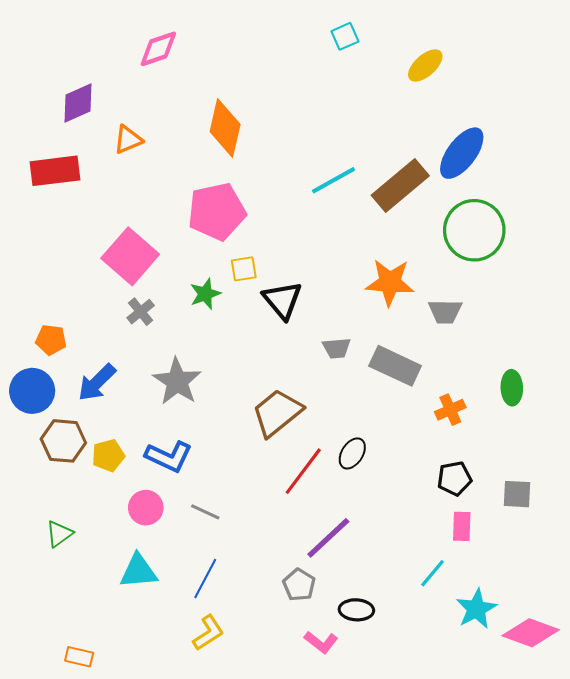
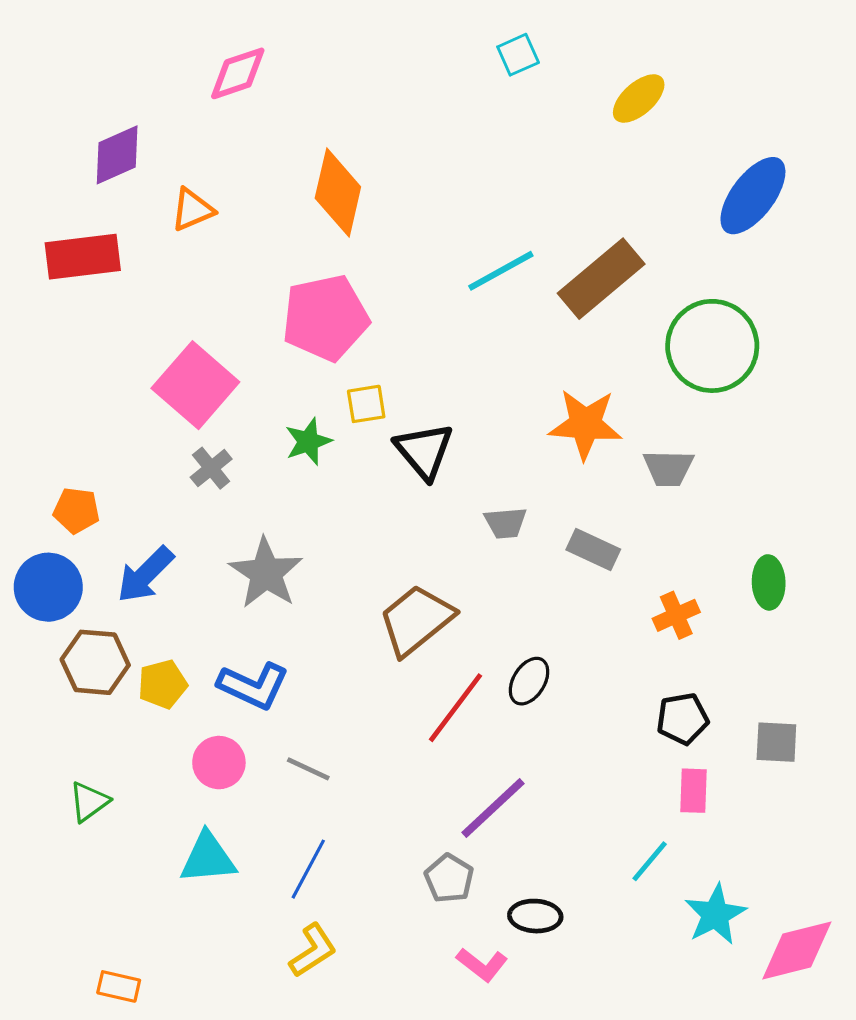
blue ellipse: (462, 153) -> (753, 196), moved
gray rectangle: (395, 366) -> (593, 550), size x0.7
pink diamond: (531, 633) -> (797, 950), turned -34

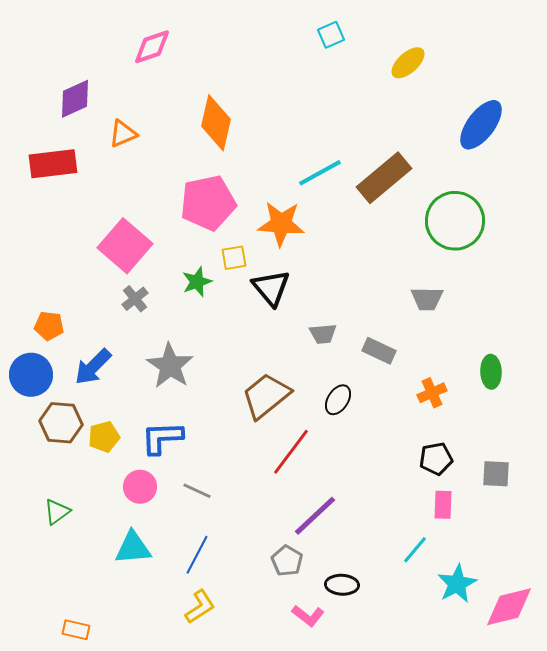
orange star: (585, 424) -> (281, 224), moved
black ellipse: (529, 681) -> (338, 400), moved
blue L-shape: (253, 686) -> (162, 438), turned 153

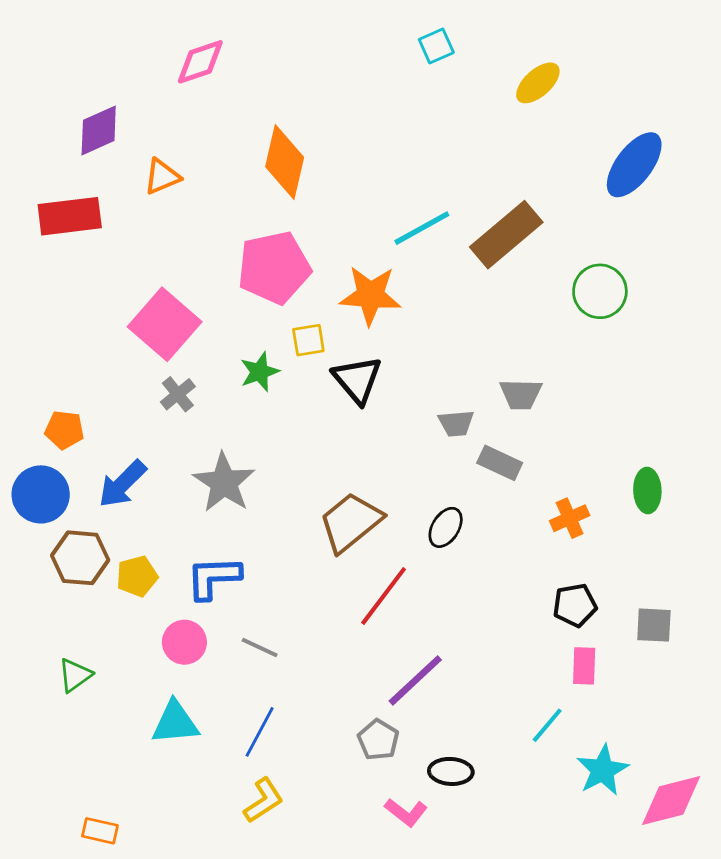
green circle: (455, 221) -> (600, 291), size x0.7
gray trapezoid: (427, 299) -> (521, 394), moved
gray trapezoid: (323, 334) -> (456, 423), moved

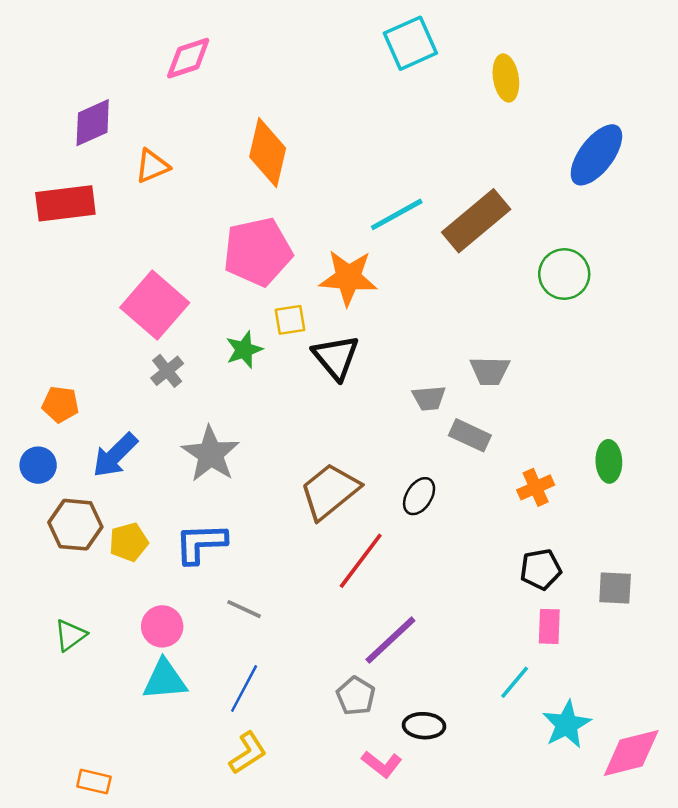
cyan square: (436, 46) -> (410, 43), size x1.6
yellow ellipse: (538, 83) -> (506, 78), turned -57
blue circle: (41, 494) -> (38, 465), size x0.7
pink circle: (184, 642) -> (162, 626), moved

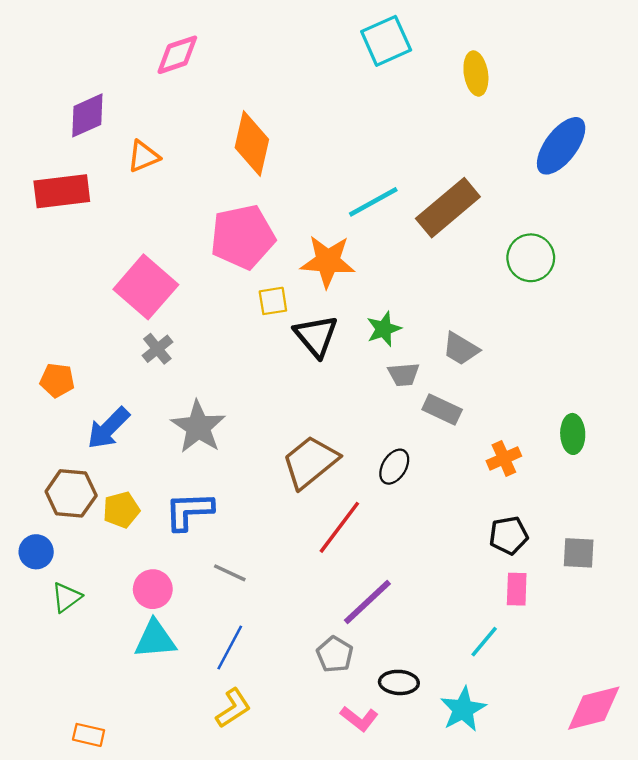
green star: (244, 350) -> (384, 329), moved
gray trapezoid: (490, 371) -> (461, 349), turned 30
blue circle: (38, 465) -> (36, 552), moved
cyan star: (567, 724) -> (463, 709), moved

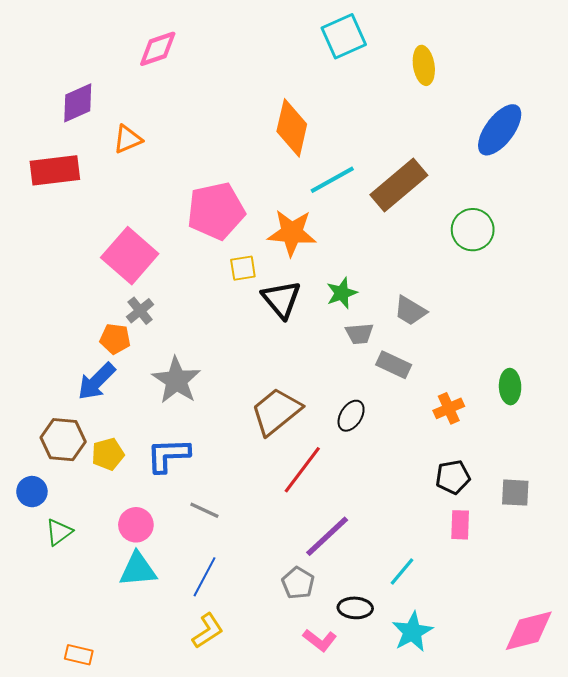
orange diamond: (252, 143) -> (292, 128), moved
orange pentagon: (57, 380) -> (115, 339), moved
cyan line: (484, 642) -> (402, 572), moved

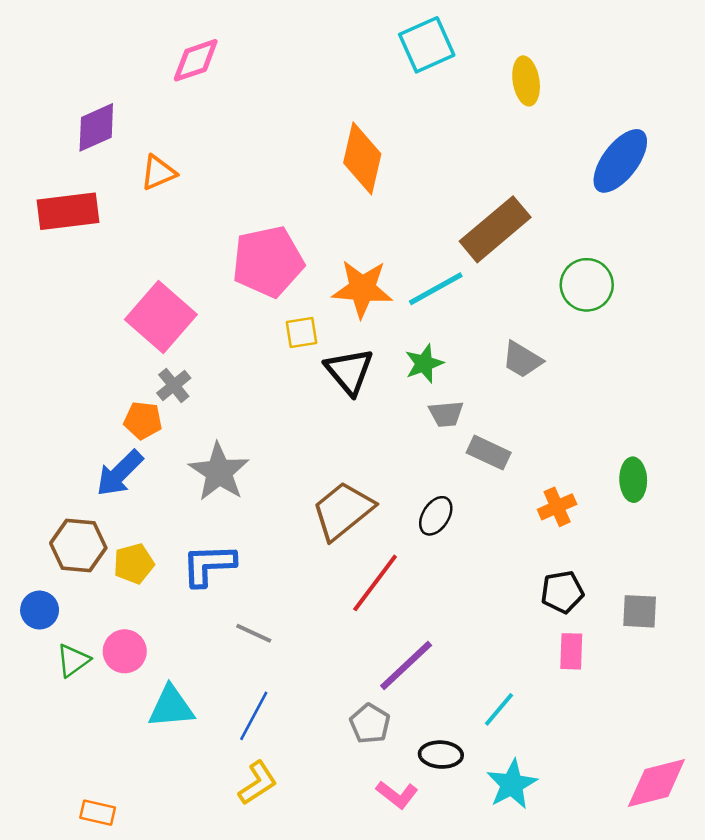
cyan line: (332, 180) -> (436, 289), moved
gray trapezoid: (410, 311) -> (522, 360), moved
pink circle: (136, 525) -> (125, 651), moved

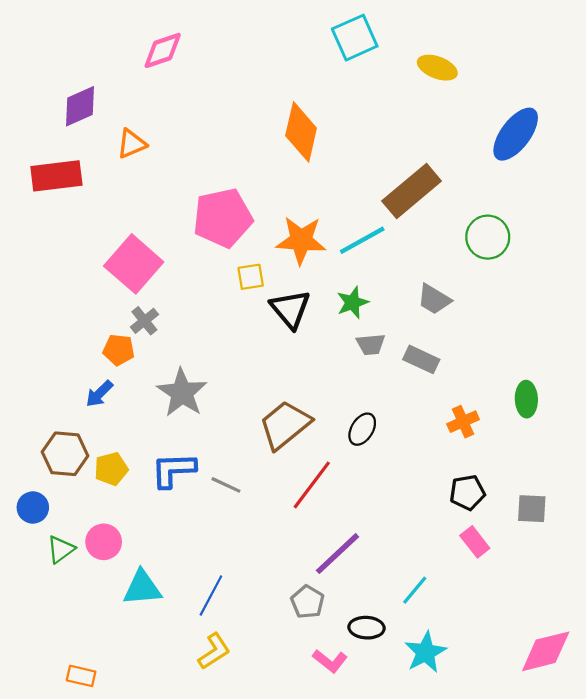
yellow ellipse: (526, 81) -> (437, 68), turned -60
gray rectangle: (489, 453) -> (421, 359), moved
blue arrow: (120, 473) -> (99, 394), size x0.7
gray line: (254, 633) -> (226, 485), moved
pink rectangle: (571, 651) -> (475, 542), turned -40

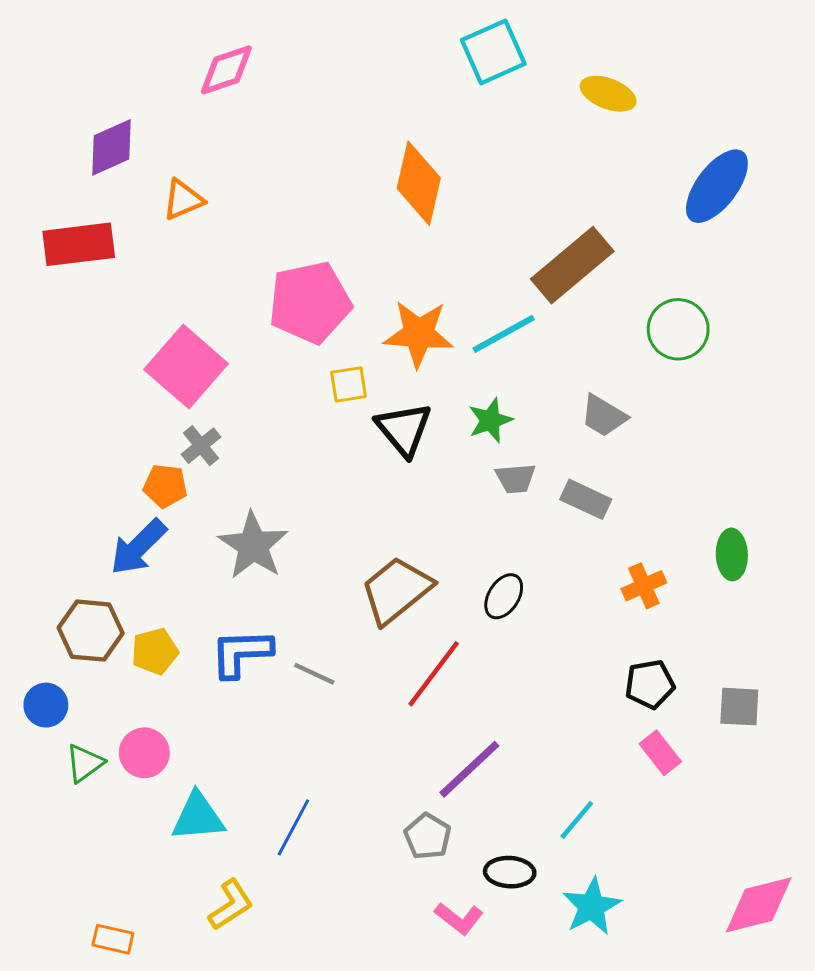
blue arrow: (99, 394) -> (138, 547), size x1.5
yellow L-shape: (214, 651) -> (231, 905), moved

